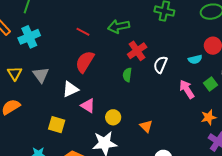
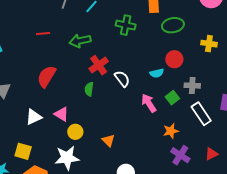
red line: (83, 32) -> (43, 34), moved, turned -32
white semicircle: (160, 65) -> (122, 79), turned 120
white triangle: (70, 89) -> (34, 117), moved
pink triangle: (88, 106) -> (61, 114), moved
yellow square: (57, 125) -> (23, 151), moved

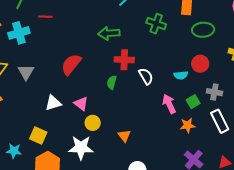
red line: (43, 34) -> (45, 17), moved
red cross: (99, 65) -> (124, 60), turned 30
orange star: (171, 131) -> (188, 125), moved

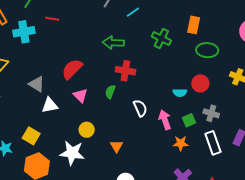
gray triangle: (26, 72) -> (37, 84), moved, turned -36
white semicircle: (146, 76) -> (140, 108), moved
pink triangle: (81, 104) -> (80, 96), moved

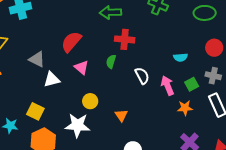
red circle: (200, 83) -> (214, 48), moved

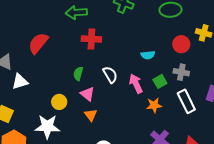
green semicircle: (111, 62) -> (78, 74), moved
pink triangle: (82, 67) -> (87, 94), moved

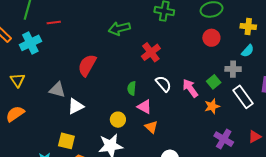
red cross: (91, 39) -> (151, 52), moved, turned -30
red circle: (181, 44) -> (211, 38), moved
cyan semicircle: (148, 55) -> (248, 51), moved, turned -32

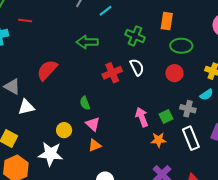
white semicircle: (163, 84) -> (137, 67), moved
green semicircle: (132, 88) -> (85, 103), turned -40
orange triangle: (151, 127) -> (95, 145), turned 40

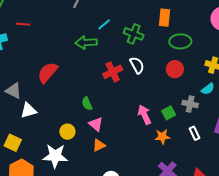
cyan line: (106, 11) -> (104, 24), moved
white rectangle: (191, 138) -> (195, 133), size x0.6

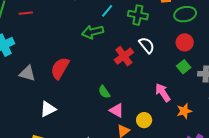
red line: (23, 24) -> (26, 13), moved
gray triangle: (14, 91) -> (27, 73), moved
green square: (169, 113) -> (184, 67), moved
yellow circle: (67, 132) -> (144, 120), moved

